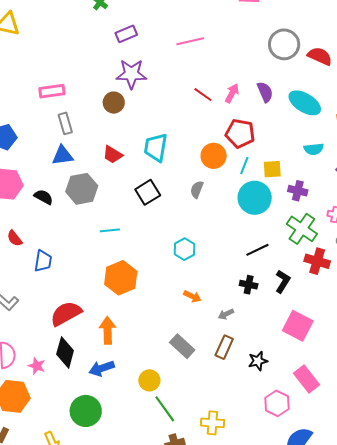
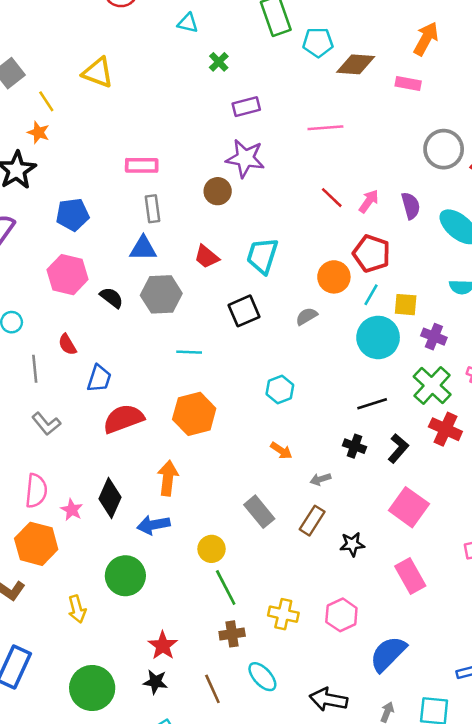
gray semicircle: (197, 189) -> (307, 316), turned 30
red semicircle: (66, 314) -> (123, 419), moved
pink hexagon: (277, 403) -> (341, 615), moved

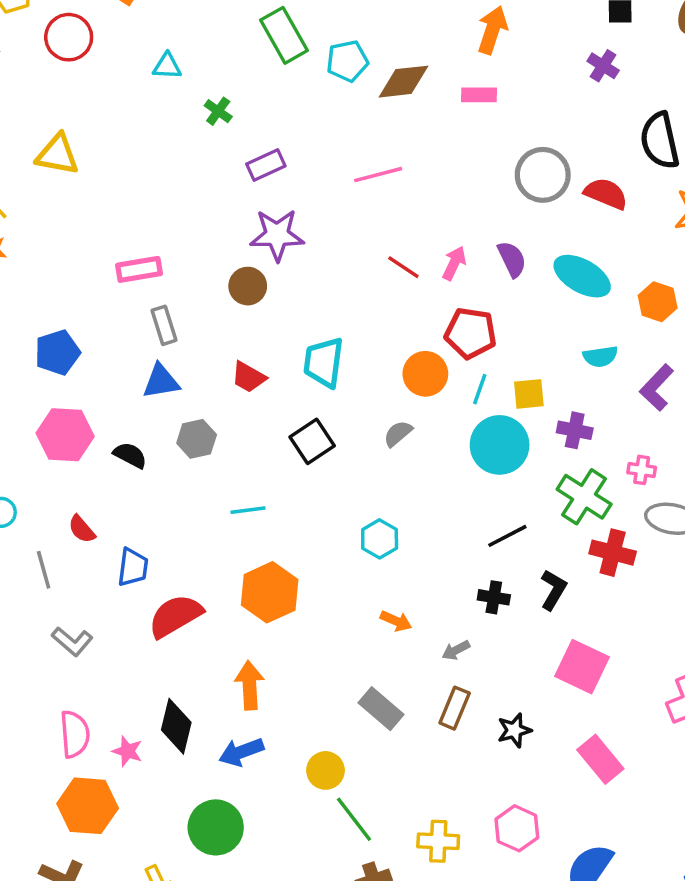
gray hexagon: (161, 294) -> (197, 439), size x0.7

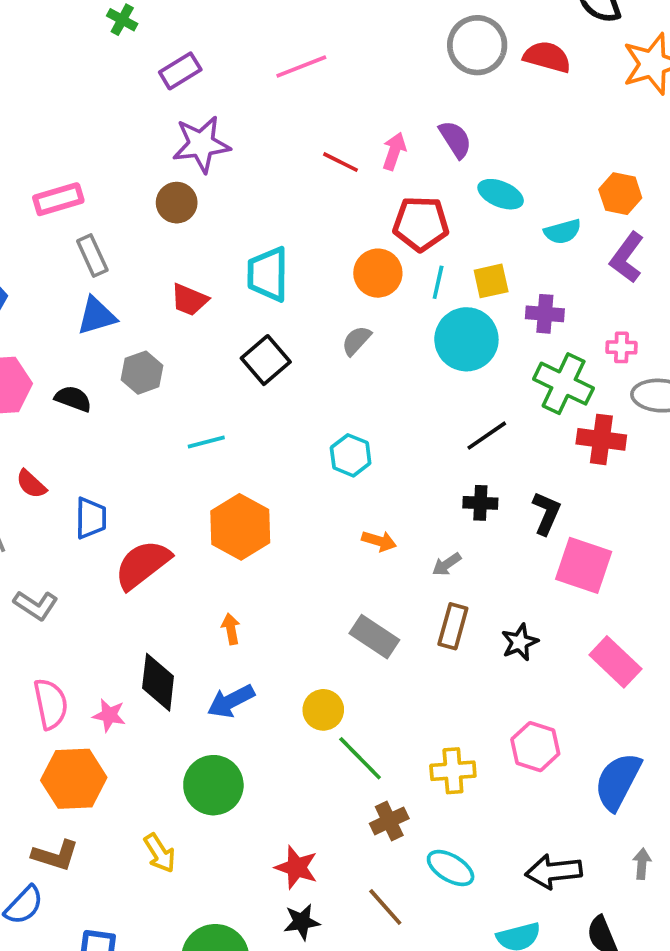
cyan ellipse: (582, 276) -> (501, 194), moved, size x0.7
orange hexagon: (658, 302) -> (620, 194), moved
black L-shape: (553, 590) -> (546, 513), moved
orange arrow: (249, 685) -> (231, 629), size x0.6

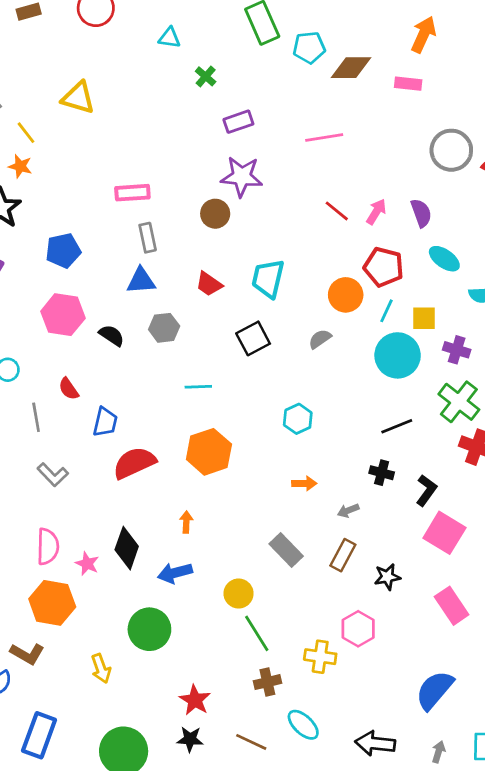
orange arrow: (379, 541) -> (304, 483), turned -30
pink hexagon: (535, 747) -> (358, 629), moved
brown line: (385, 907) -> (251, 742), turned -36

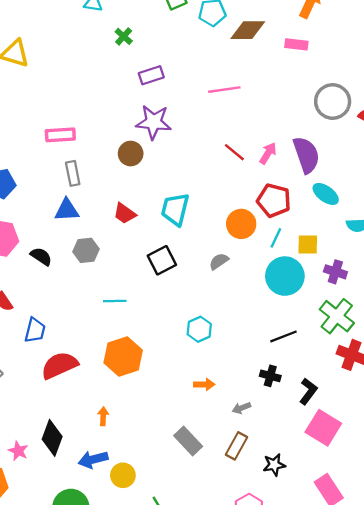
purple semicircle: (421, 213) -> (306, 155), size x1.5
yellow circle: (239, 594) -> (123, 475), moved

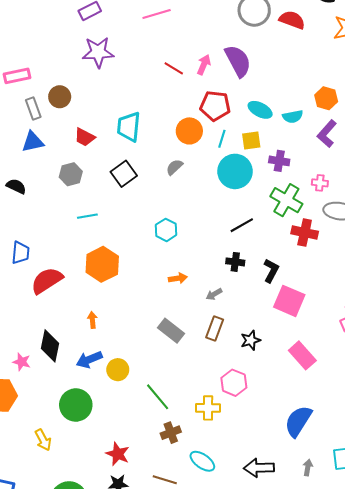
brown circle: (131, 154) -> (60, 97), moved
cyan ellipse: (326, 194) -> (260, 110), moved
gray hexagon: (86, 250) -> (71, 174), moved

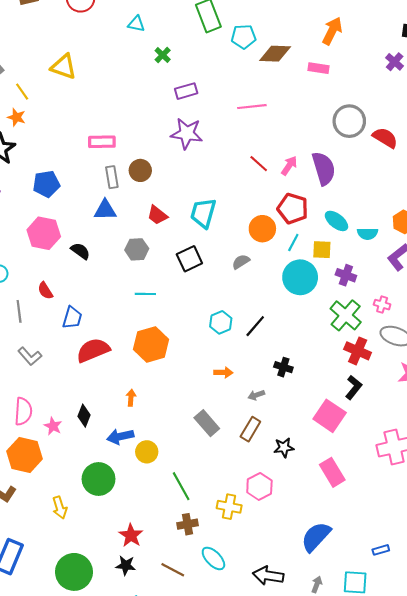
black line: (242, 225) -> (255, 326), moved, turned -30
black L-shape: (271, 271) -> (354, 387), moved
black diamond: (50, 346) -> (84, 416), size x0.7

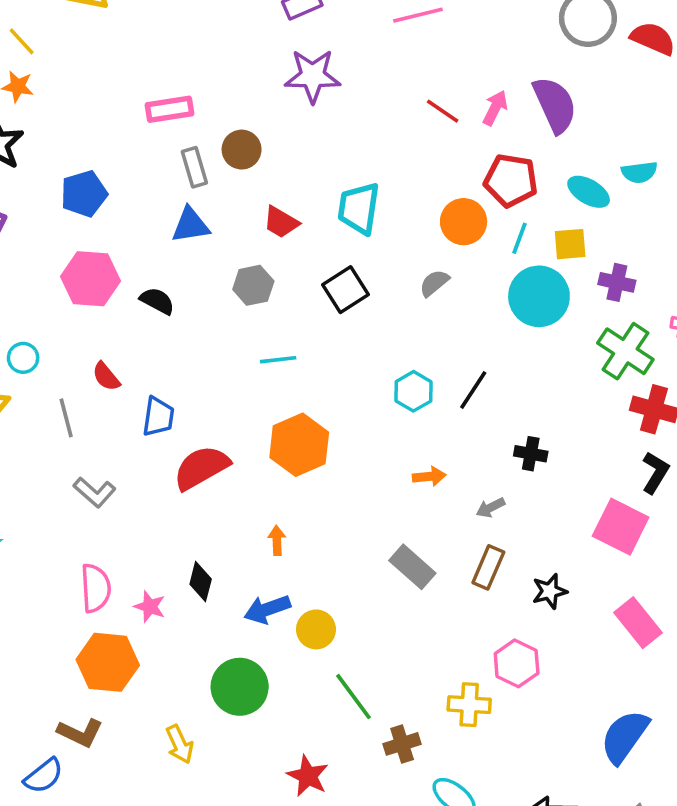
cyan semicircle: (368, 234) -> (639, 172), moved
green line: (181, 486) -> (354, 697), moved

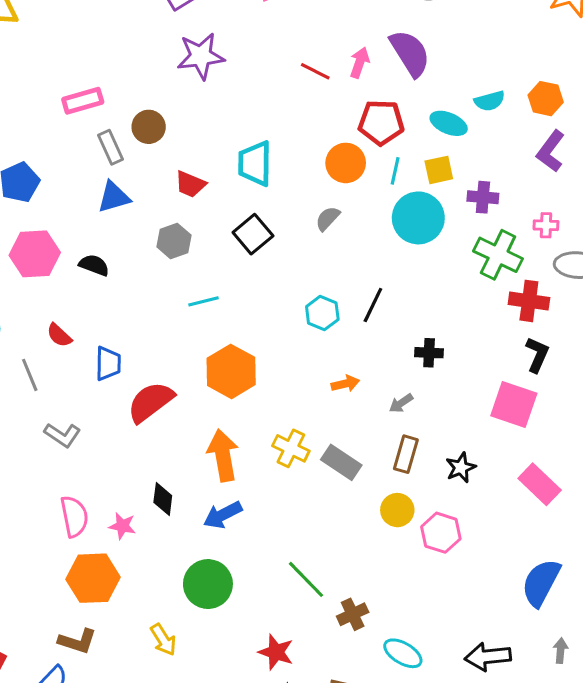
orange arrow: (277, 541) -> (223, 455), size x2.0
yellow circle: (316, 629) -> (397, 510), moved
yellow cross: (469, 705) -> (291, 448), moved, turned 30

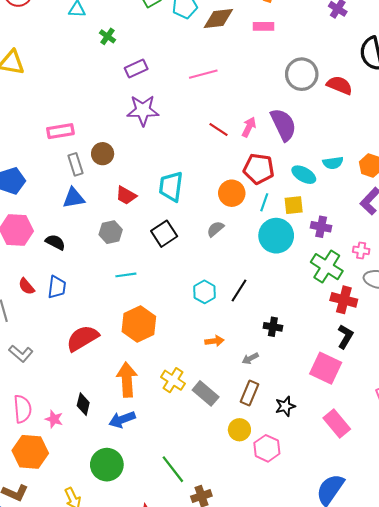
blue trapezoid: (108, 364) -> (57, 287), moved

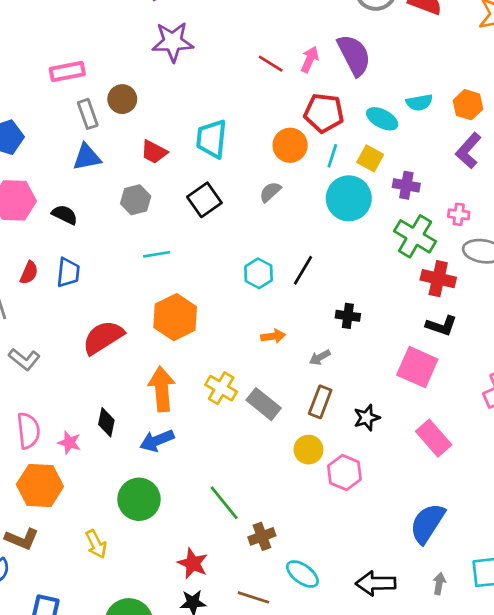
yellow square: (294, 205) -> (370, 158), turned 36
red semicircle: (26, 286) -> (29, 273), turned -114
black L-shape: (345, 336) -> (441, 326), turned 80

